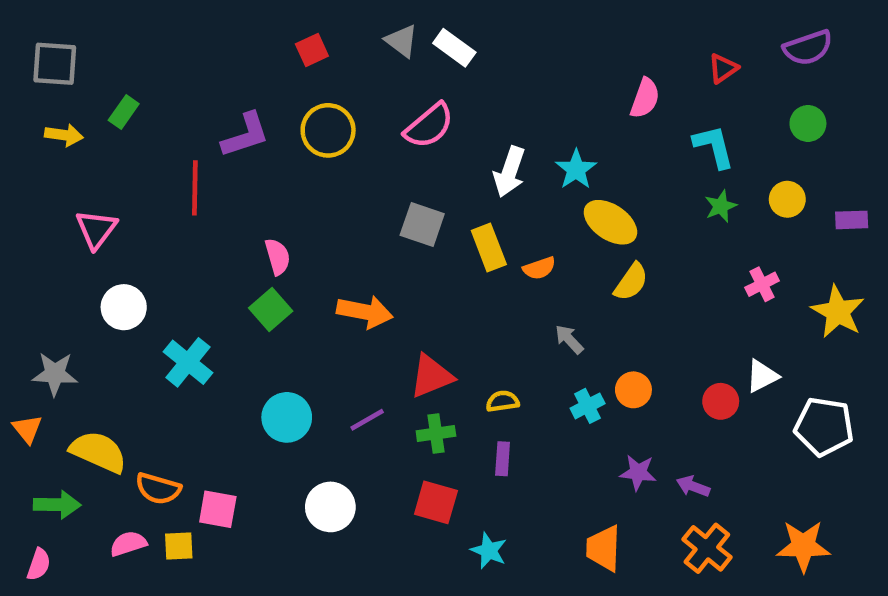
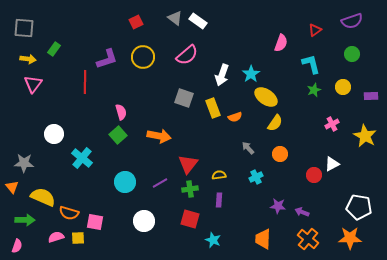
pink triangle: (96, 229) -> (33, 84), moved
red triangle: (431, 376) -> (188, 164), turned -30
orange circle: (633, 390) -> (280, 154), moved
white pentagon: (824, 427) -> (359, 207), moved

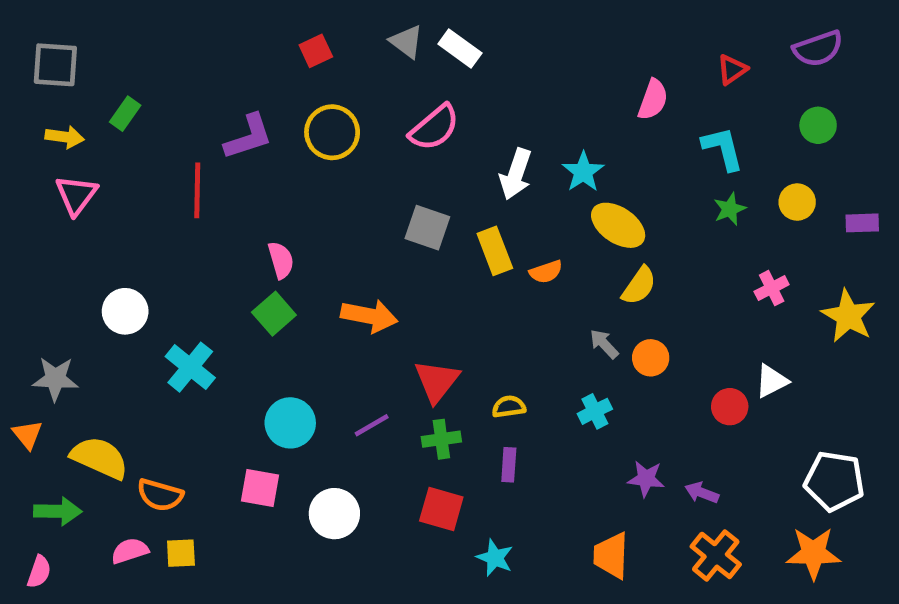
gray arrow: (248, 148) -> (604, 344), moved
pink square: (95, 222) -> (260, 488), moved

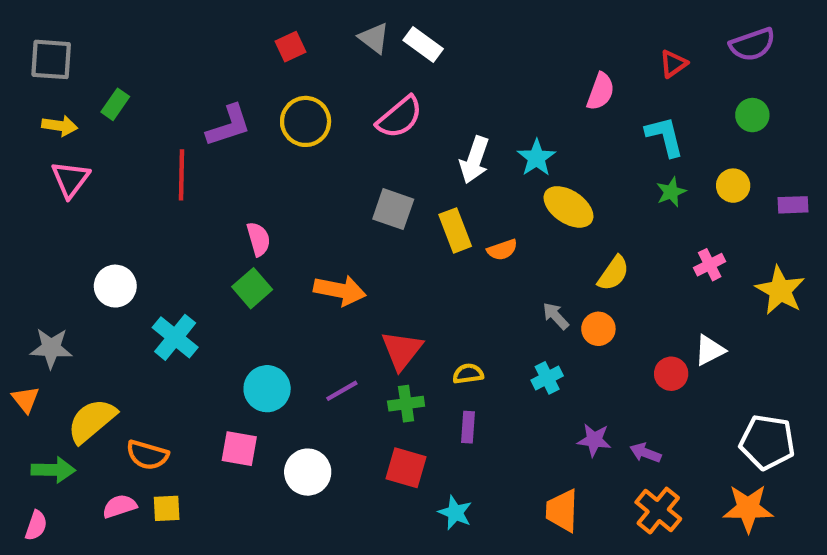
yellow semicircle: (639, 286) -> (613, 273), moved
yellow semicircle: (100, 458) -> (92, 421), turned -64

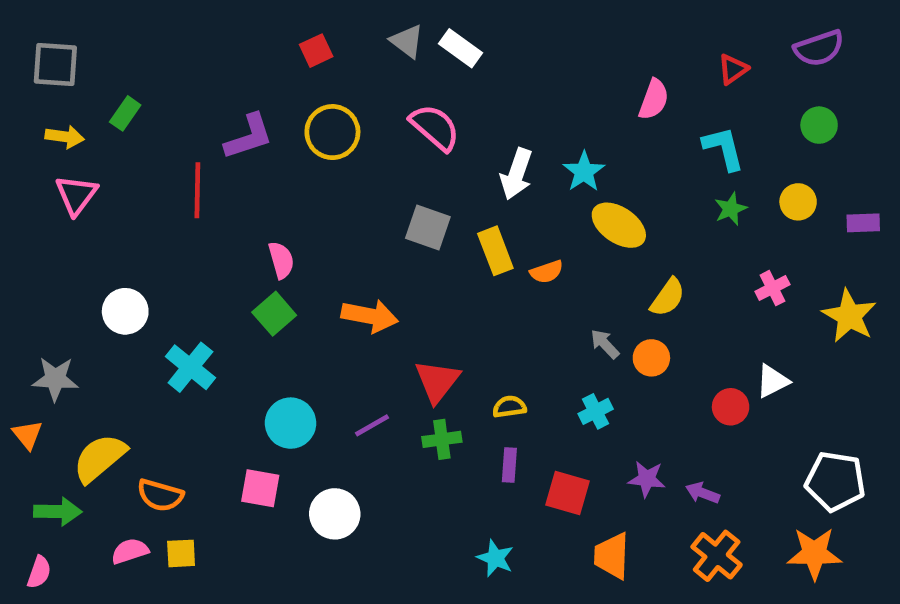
pink semicircle: (400, 117) -> (435, 127), turned -99
red square: (406, 468) -> (568, 493), moved

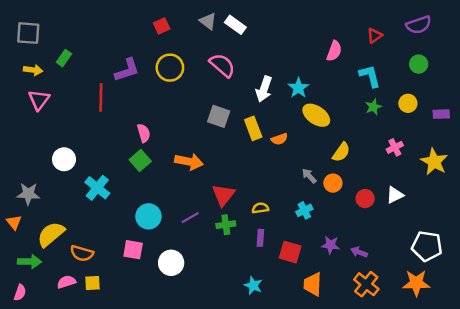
red circle: (731, 407) -> (365, 199), moved

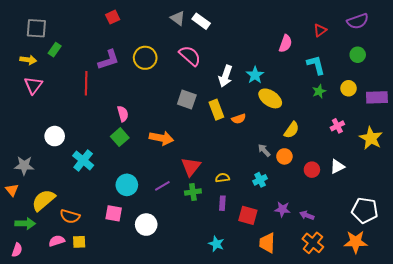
red square: (162, 26) -> (113, 17), moved
gray square: (28, 33) -> (36, 28), moved
purple rectangle: (441, 114) -> (377, 97), size x1.5

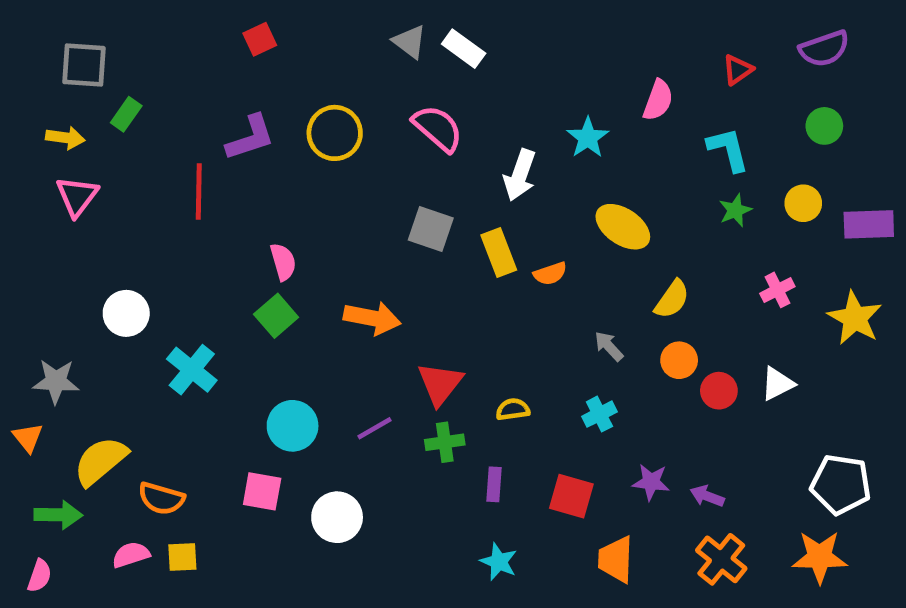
cyan star: (255, 75) -> (588, 138), moved
orange circle: (284, 156) -> (679, 360), moved
purple rectangle: (222, 203) -> (494, 484), moved

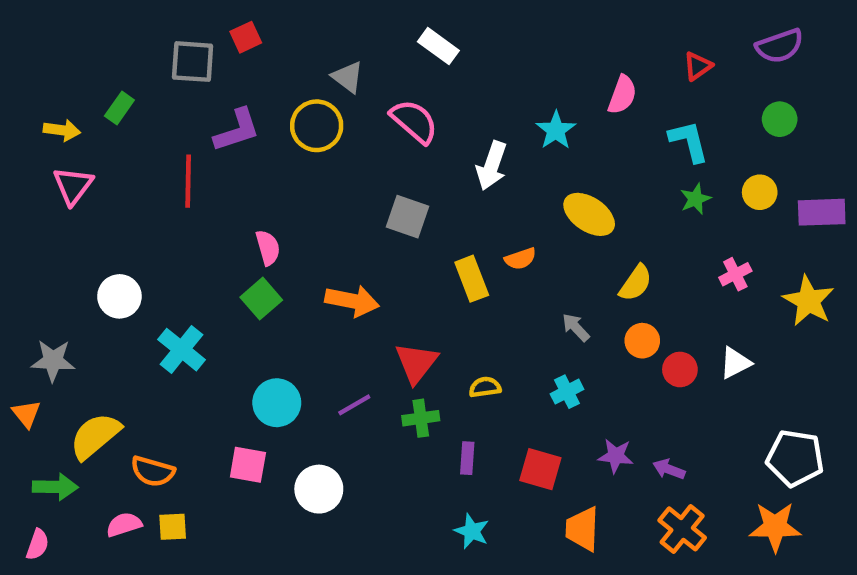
gray triangle: (410, 42) -> (348, 77), moved
gray square: (84, 65) -> (193, 62), moved
yellow rectangle: (499, 252) -> (472, 279), moved

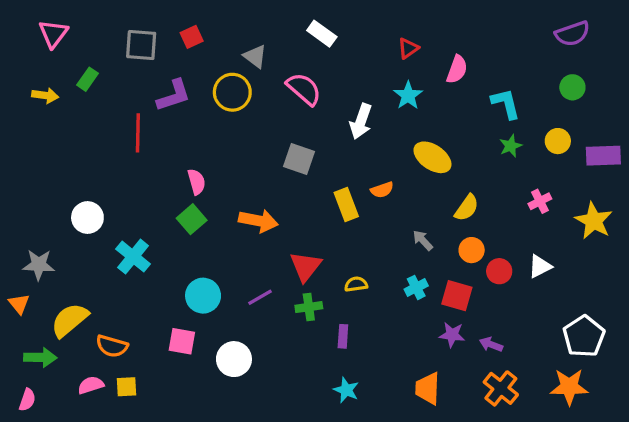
red square: (246, 37) -> (192, 37), moved
red triangle: (698, 66) -> (408, 48), moved
pink triangle: (73, 186) -> (53, 34), moved
white pentagon: (795, 458) -> (584, 336), turned 30
red square: (540, 469) -> (457, 296), moved

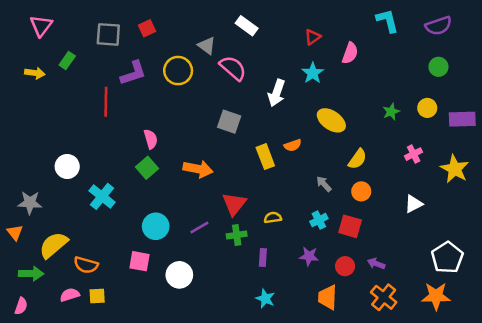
gray triangle: (255, 56) -> (207, 46), moved
cyan L-shape: (506, 104) -> (387, 21), moved
red circle: (499, 271) -> (345, 266), moved
purple star: (452, 335) -> (309, 256), moved

